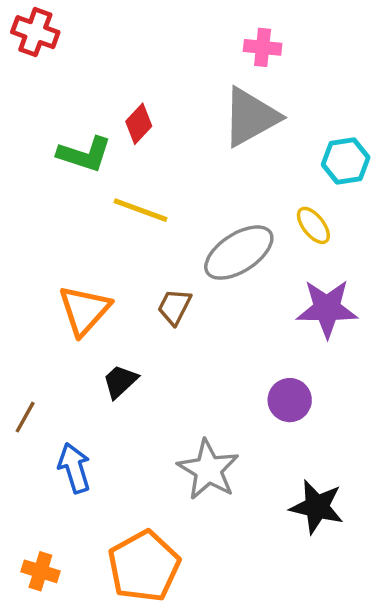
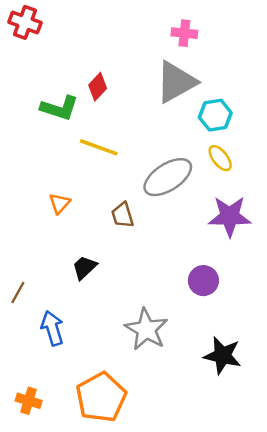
cyan hexagon: (346, 161) -> (215, 115), moved
brown trapezoid: (174, 307) -> (123, 215), turned -44
orange triangle: (85, 310) -> (59, 203), moved, size x0.6

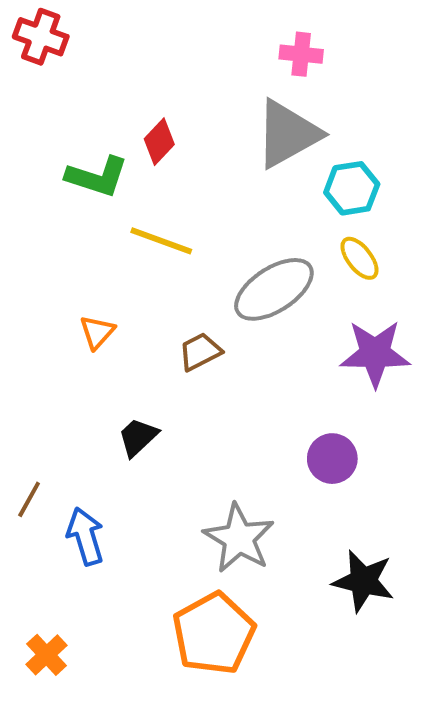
brown trapezoid: (123, 215) -> (200, 352), turned 80
brown line: (18, 292) -> (29, 499), moved
orange pentagon: (101, 397) -> (214, 633), moved
orange cross: (29, 401) -> (47, 655), turned 30

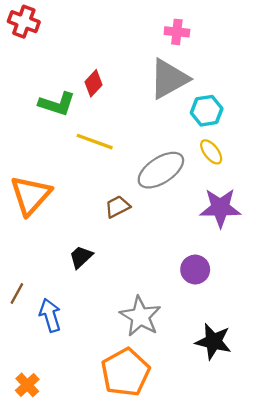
orange triangle: (97, 332) -> (31, 195), moved, size x2.0

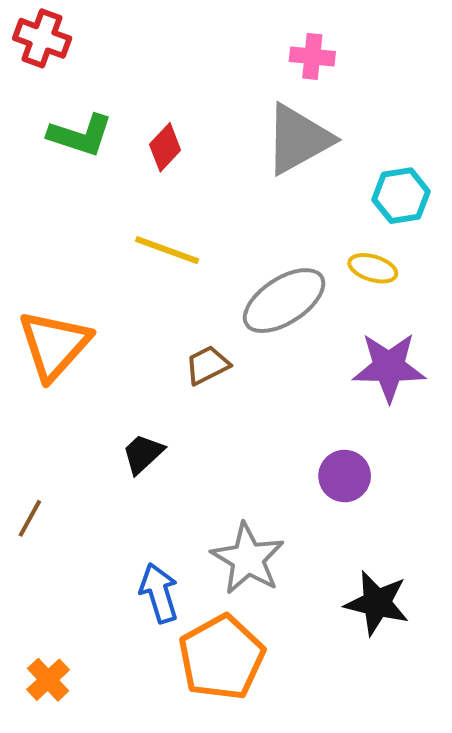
green L-shape: (57, 104) -> (80, 135), moved
cyan hexagon: (207, 111) -> (401, 196), moved
yellow ellipse: (211, 152) -> (373, 268), turned -35
blue arrow: (50, 315) -> (159, 593), moved

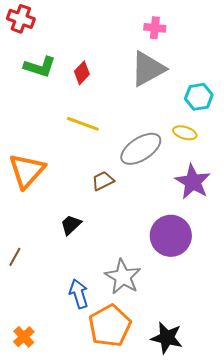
purple star: (389, 367) -> (193, 182), turned 30
purple circle: (345, 476) -> (171, 236), size x1.6
black star: (377, 603) -> (167, 338), moved

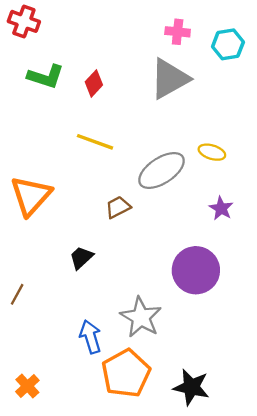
cyan hexagon: (199, 97) -> (228, 44), moved
purple star: (193, 182) -> (221, 208), size x0.6

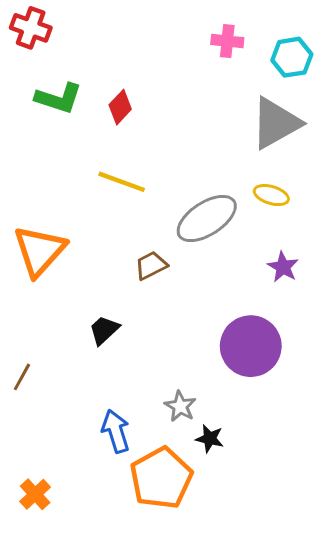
gray triangle: (170, 79) -> (276, 123), moved
gray star: (141, 317) -> (180, 406), size x0.6
black star: (191, 387) -> (210, 439), moved, size x0.6

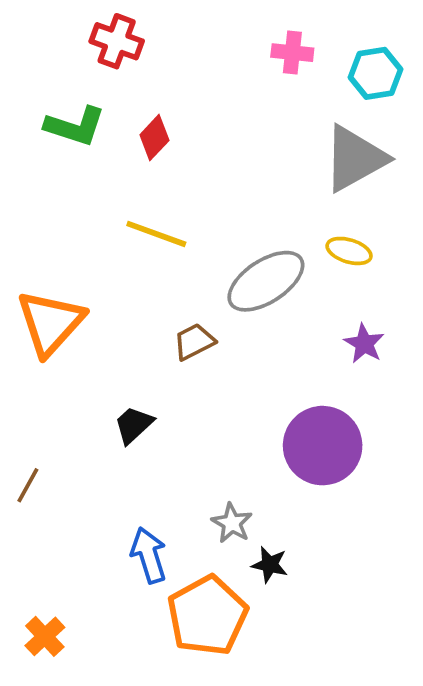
red cross: (31, 28) -> (117, 41), moved

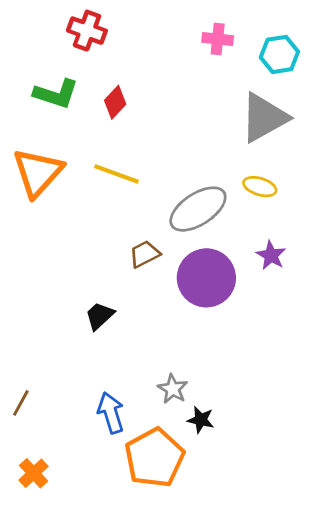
orange triangle: (50, 323) -> (38, 173), moved
purple circle: (323, 446) -> (206, 278), moved
brown line: (28, 485) -> (21, 403), moved

